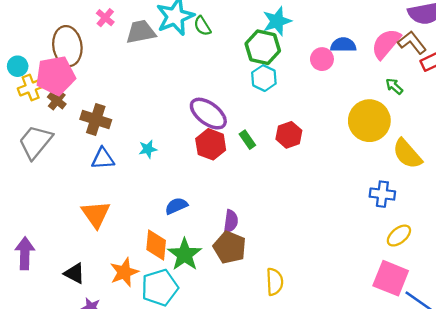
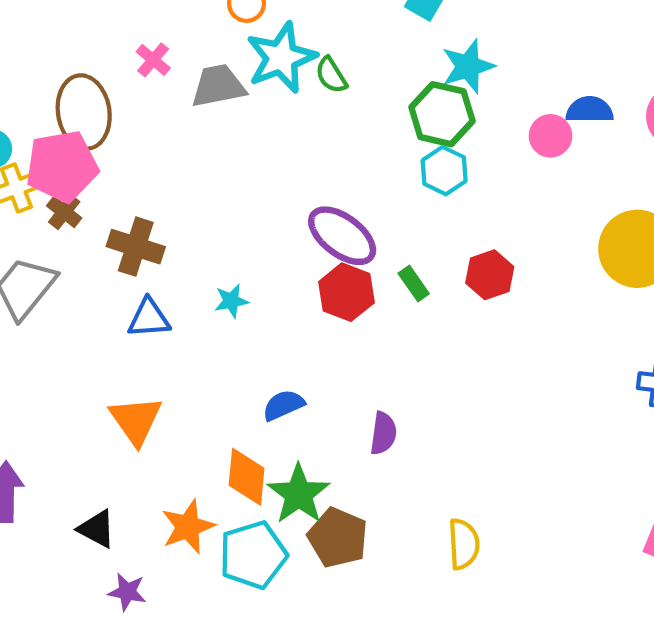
brown pentagon: (230, 247) -> (338, 538), moved

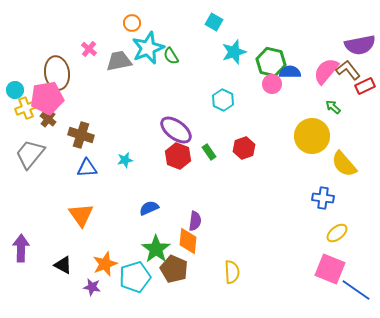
green hexagon: (442, 114) -> (271, 62), moved
orange diamond: (247, 477) -> (188, 241), moved
purple star: (127, 592) -> (92, 287), moved

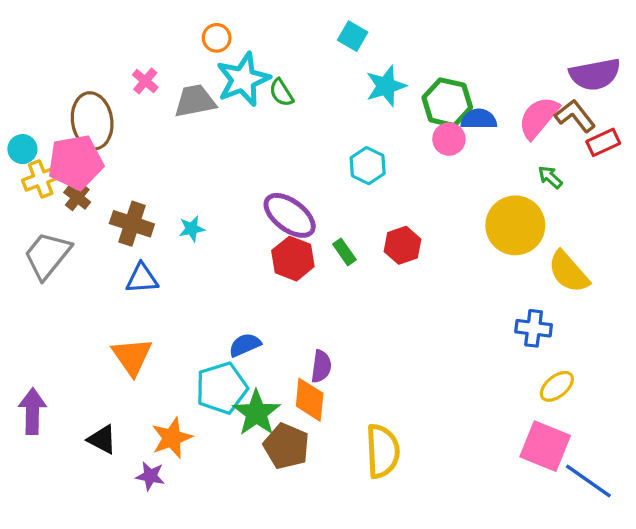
cyan star: (125, 160) -> (192, 229), moved
yellow semicircle: (232, 272) -> (383, 451), size x1.4
cyan pentagon: (135, 277) -> (222, 388), moved

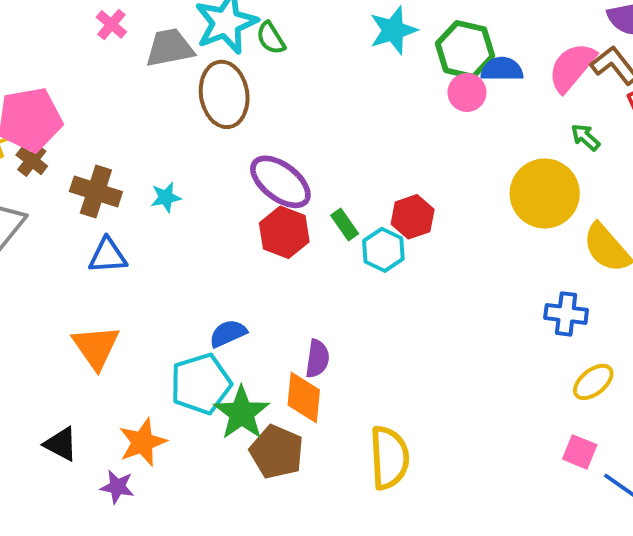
brown ellipse: (92, 121) -> (224, 94), moved
cyan hexagon: (368, 166) -> (383, 250), moved
pink square: (545, 446) -> (580, 452), size x0.6

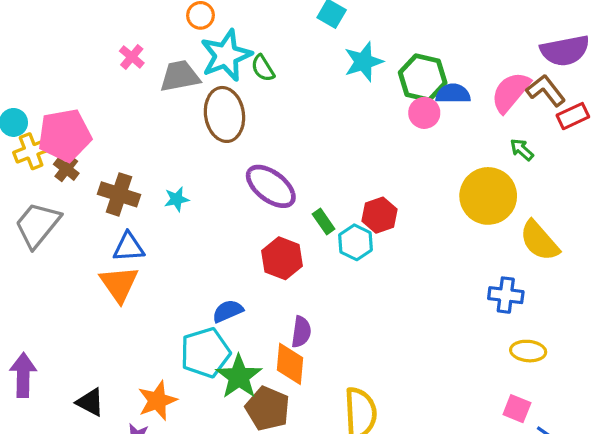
red hexagon: (284, 232) -> (282, 258), moved
orange triangle: (96, 347) -> (119, 284), moved
yellow ellipse: (593, 382) -> (528, 351), turned 44

